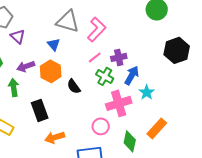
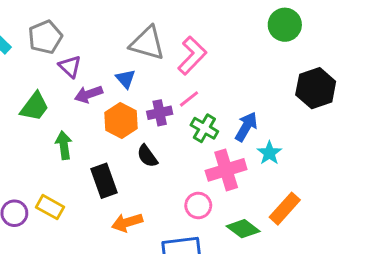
purple cross: (119, 57) -> (160, 113), moved
purple arrow: (26, 66) -> (89, 94), moved
black semicircle: (74, 86) -> (147, 156), moved
green diamond: (130, 141) -> (243, 229), turned -65

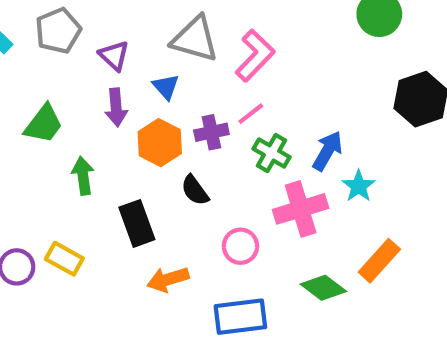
purple triangle: (70, 66) -> (114, 56), moved
purple arrow: (89, 94) -> (116, 107), turned -76
pink circle: (198, 205) -> (240, 246), moved

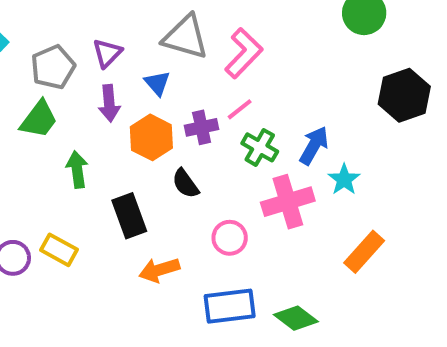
gray pentagon: (58, 31) -> (53, 67), moved
purple triangle: (114, 56) -> (107, 53), turned 32
green diamond: (323, 288) -> (296, 318), moved

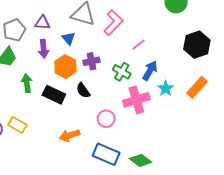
purple triangle: (107, 53) -> (42, 23), turned 49
pink line: (240, 109) -> (138, 45), moved
black rectangle: (129, 216) -> (54, 95), moved, turned -45
orange rectangle: (364, 252) -> (197, 87), moved
blue rectangle: (230, 306) -> (106, 154), turned 30

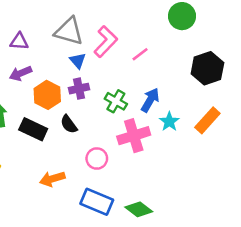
blue triangle: (69, 38) -> (78, 61), moved
pink line: (138, 45) -> (140, 54), moved
purple arrow: (44, 49) -> (21, 73), turned 72

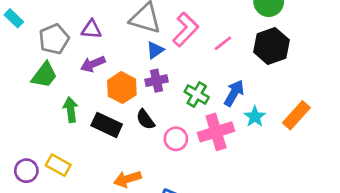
blue triangle: (78, 61) -> (155, 50), turned 36
black hexagon: (207, 68) -> (271, 46), moved
pink circle: (97, 159) -> (176, 139), moved

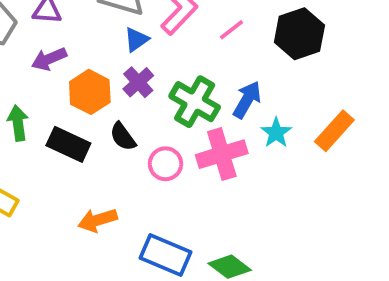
purple cross: (156, 81) -> (138, 82), turned -30
green cross: (197, 94) -> (195, 102), size x1.4

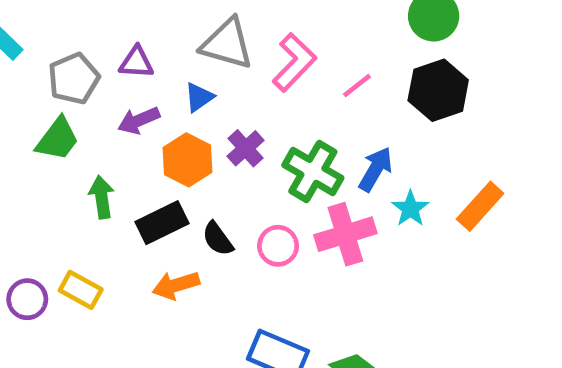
blue triangle: (136, 40) -> (199, 97), moved
black semicircle: (123, 137) -> (218, 239), moved
black rectangle: (68, 144) -> (162, 223), turned -51
orange arrow: (98, 220) -> (176, 285), moved

